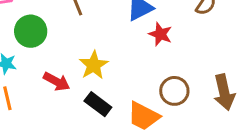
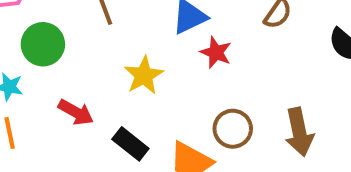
yellow star: (94, 65) -> (144, 75), moved

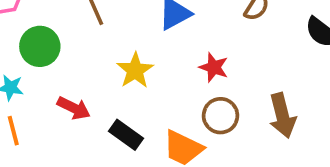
red star: (216, 52) -> (214, 67), moved

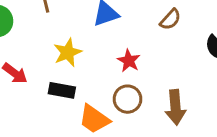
black rectangle: (126, 135) -> (62, 90), moved, turned -35

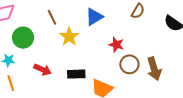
yellow star: (68, 52) -> (69, 37), moved
brown circle: (128, 99) -> (129, 64), moved

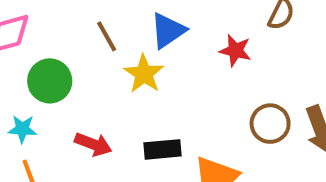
blue triangle: (94, 17) -> (168, 31), moved
red star: (116, 45) -> (235, 51), moved

